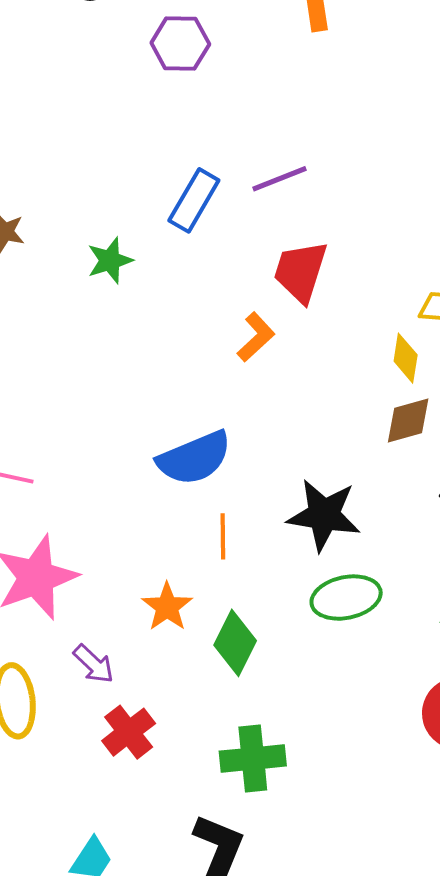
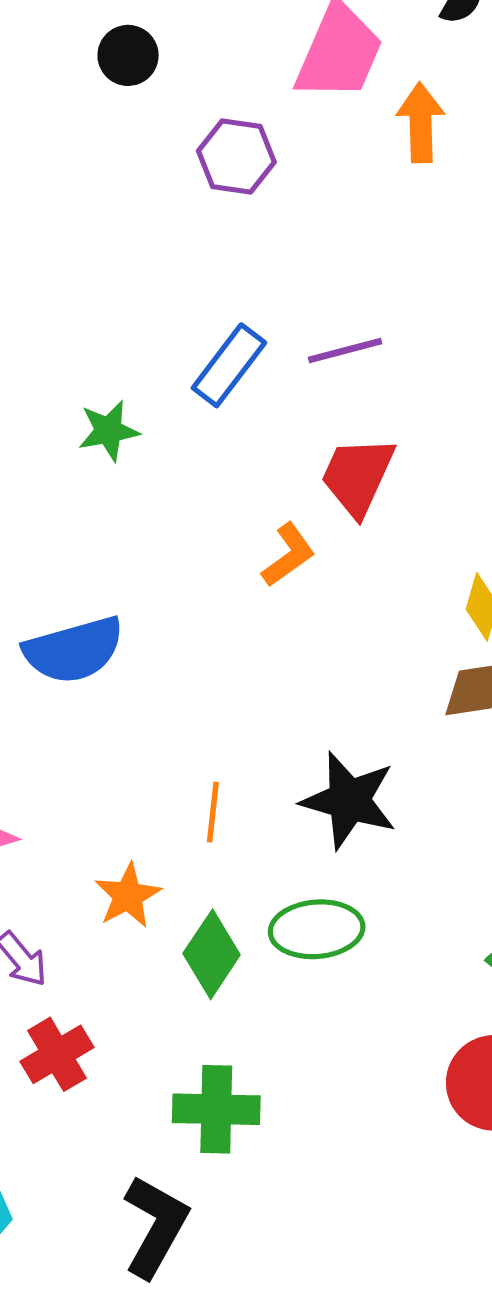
blue semicircle: (194, 458) -> (74, 650), moved
green ellipse: (346, 598) -> (317, 929), moved

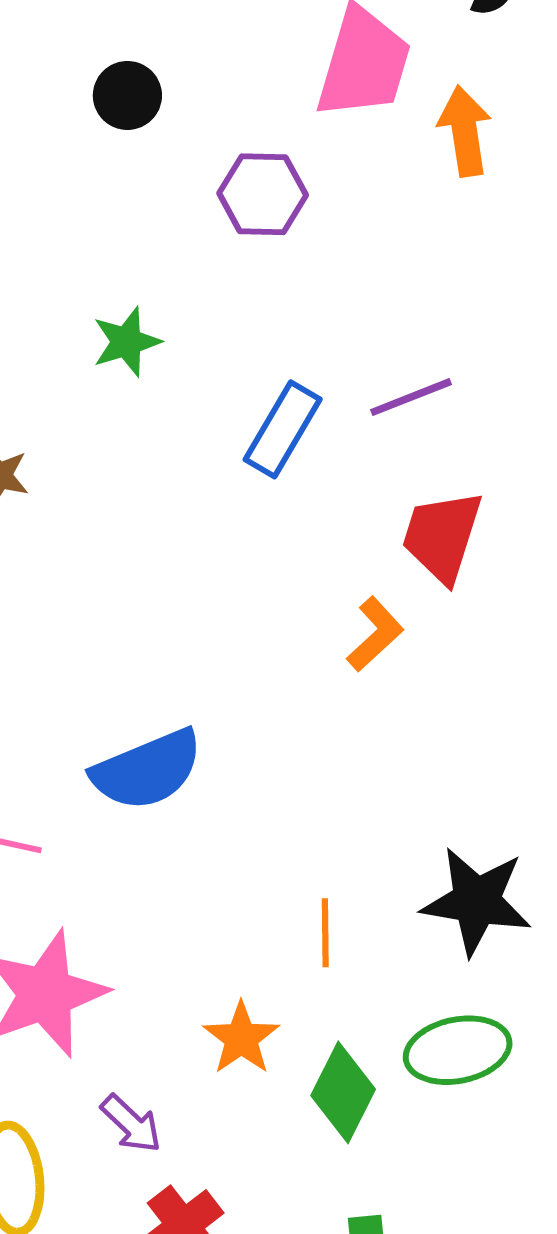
green star: (109, 431) -> (127, 342), moved

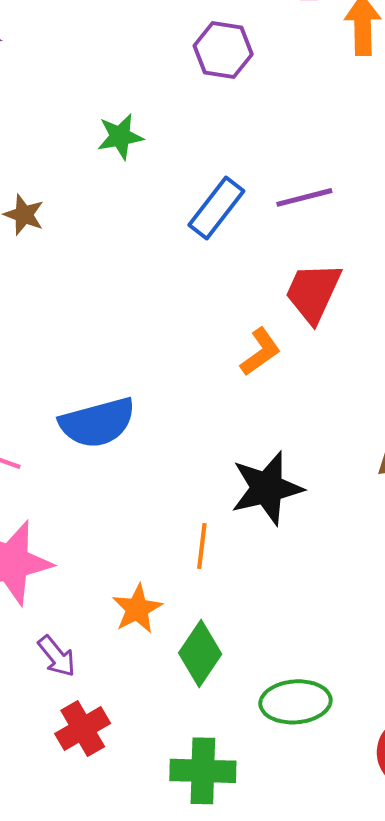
black star: (476, 901) -> (267, 488), moved, turned -30
green ellipse: (458, 1050) -> (295, 702), moved

